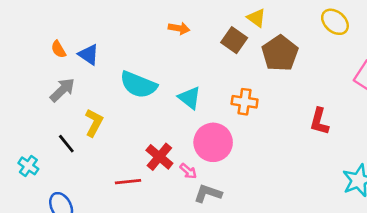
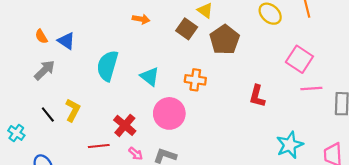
cyan semicircle: (138, 85) -> (107, 66), turned 84
yellow L-shape: (94, 123) -> (73, 110), moved
pink arrow: (188, 171) -> (136, 154), moved

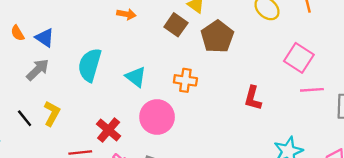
gray arrow: (45, 70) -> (38, 70), moved

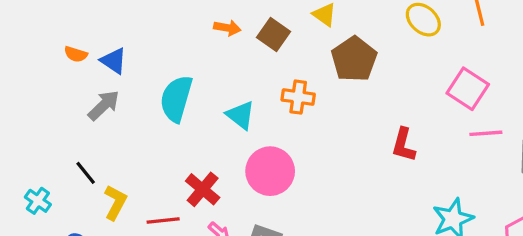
brown square: (176, 25) -> (273, 34), moved
orange semicircle: (18, 33) -> (76, 54), turned -42
orange cross: (185, 80) -> (298, 97), moved
yellow L-shape: (52, 113) -> (115, 202), moved

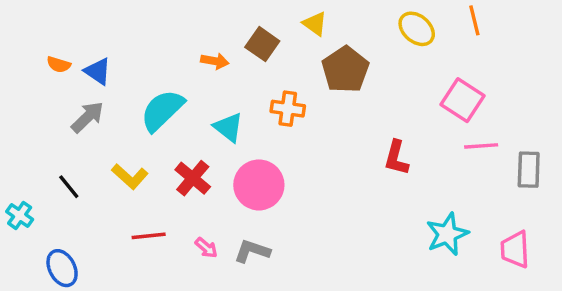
orange arrow: (227, 28) -> (215, 61), moved
cyan semicircle: (176, 99) -> (162, 110), turned 30
red cross: (203, 189) -> (193, 178), moved
yellow L-shape: (115, 202) -> (130, 176), moved, turned 104

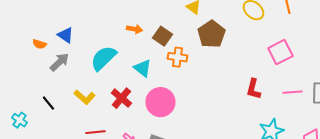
brown square: (262, 44) -> (162, 36), moved
orange semicircle: (59, 64) -> (39, 44), moved
pink square: (462, 100) -> (280, 52), turned 30
pink line: (481, 146) -> (292, 92), moved
red L-shape: (396, 158) -> (253, 89), moved

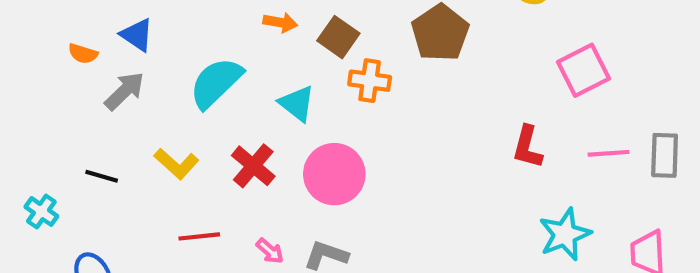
black line: (48, 103) -> (102, 176), turned -35

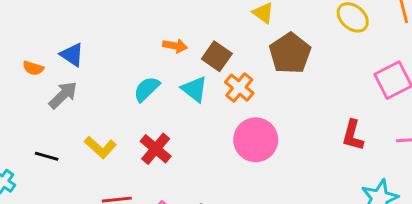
orange cross: (370, 81) -> (239, 88), turned 32
cyan semicircle: (216, 83) -> (147, 89), moved, size x0.7
cyan triangle: (297, 103) -> (194, 89), moved
pink circle: (334, 174) -> (256, 140), moved

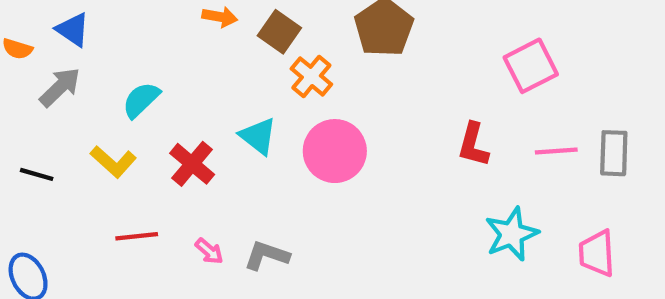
cyan semicircle: (147, 89) -> (141, 100), moved
cyan triangle: (194, 89) -> (258, 136), moved

